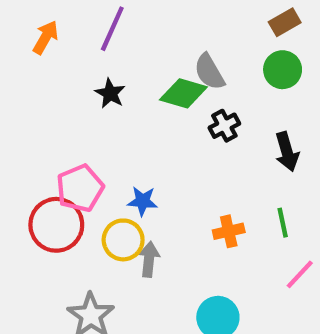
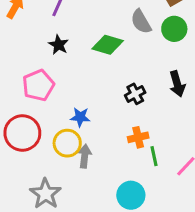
gray semicircle: (209, 72) -> (141, 22), moved
black cross: (224, 126) -> (135, 94), moved
pink pentagon: (80, 188) -> (38, 85), moved
green line: (283, 223) -> (154, 156), moved

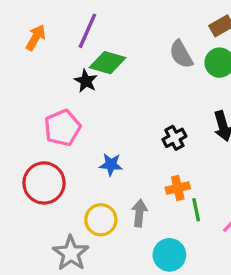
green diamond: (108, 45) -> (108, 63), moved
yellow circle: (67, 143) -> (101, 220), moved
gray arrow: (85, 156) -> (139, 213), moved

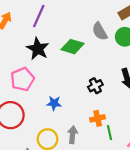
green diamond: (108, 63) -> (73, 47), moved
black star: (86, 81) -> (38, 49), size x1.5

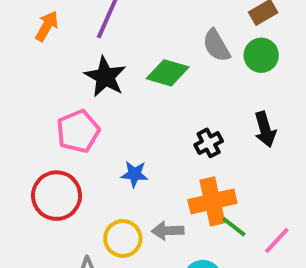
orange cross: (98, 118) -> (212, 201), size x1.6
green line: (110, 133) -> (234, 227), turned -40
gray arrow: (73, 135) -> (168, 231), turned -98

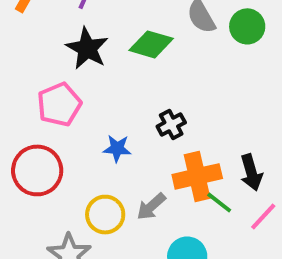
black arrow: (265, 129) -> (251, 172), moved
black cross: (209, 143) -> (171, 124), moved
gray arrow: (168, 231) -> (151, 207), turned -40

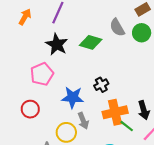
blue star: (117, 148) -> (73, 97), size x1.5
red circle: (37, 170) -> (30, 109), size x0.7
gray arrow: (151, 207) -> (83, 121), moved, turned -70

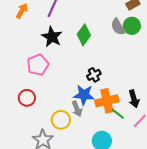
gray semicircle: (117, 27) -> (118, 27), moved
green diamond: (91, 42) -> (84, 35), turned -70
blue star: (73, 97) -> (84, 95), moved

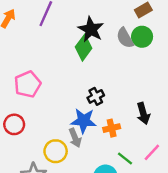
black star: (52, 37) -> (91, 29), moved
black arrow: (134, 99) -> (143, 113), moved
orange cross: (107, 101) -> (112, 128), size x0.6
green line: (118, 114) -> (125, 159), moved

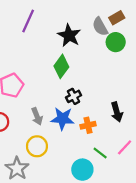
gray semicircle: (125, 38) -> (100, 27), moved
green diamond: (84, 48) -> (61, 66), moved
gray arrow: (75, 138) -> (37, 116), moved

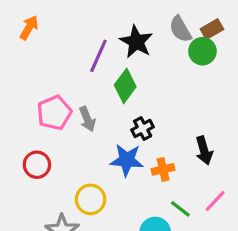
brown rectangle: (117, 18) -> (212, 29), moved
purple line: (28, 21) -> (98, 56), moved
gray arrow: (37, 116) -> (87, 119), moved

